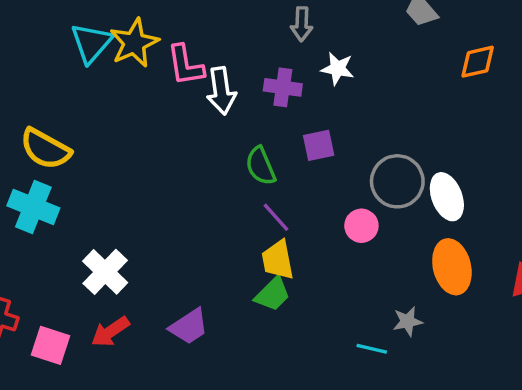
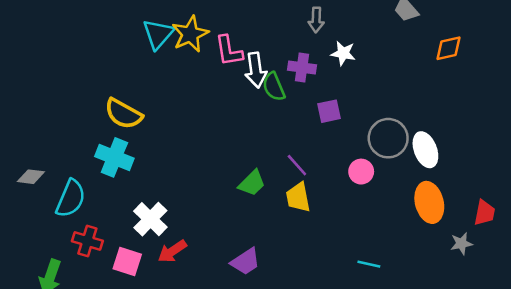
green semicircle: (261, 166) -> (274, 87), moved
white cross: (105, 272) -> (150, 219), moved
green trapezoid: (273, 294) -> (252, 183), moved
gray star: (408, 321) -> (461, 244), moved
purple trapezoid: (189, 327) -> (245, 262), moved

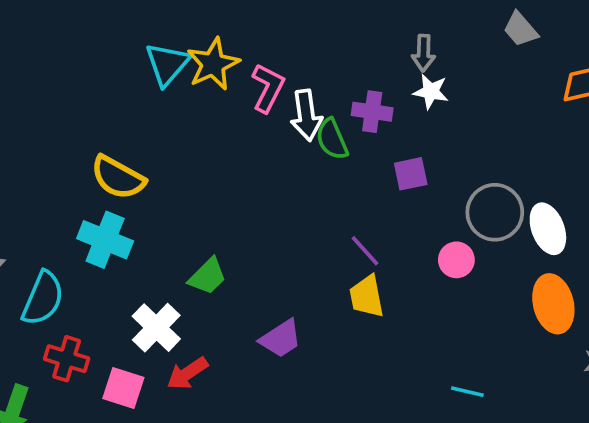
gray arrow: (316, 20) -> (423, 53), moved
pink L-shape: (229, 51) -> (268, 88), turned -144
green trapezoid: (252, 183) -> (208, 276), moved
purple trapezoid: (245, 262) -> (281, 339), moved

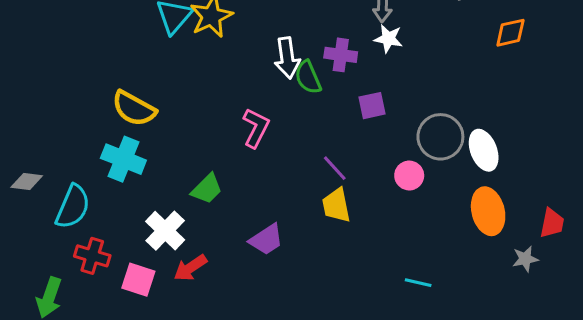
pink L-shape: (268, 88) -> (256, 128), moved

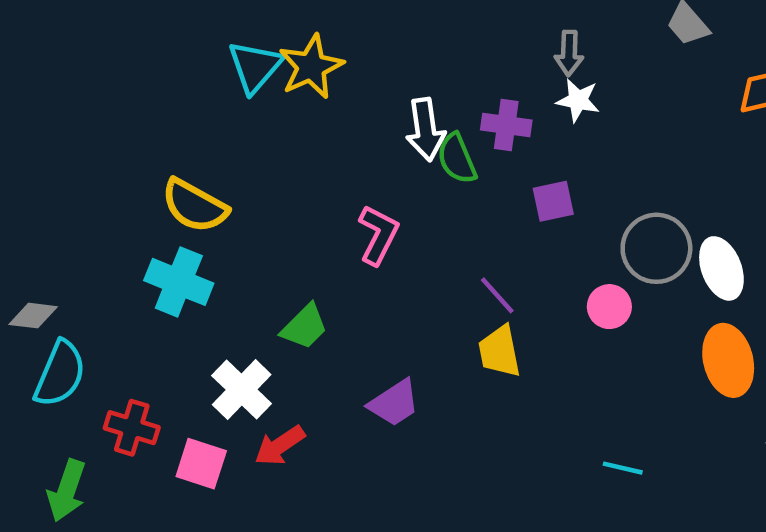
cyan semicircle: (73, 207) -> (60, 374), moved

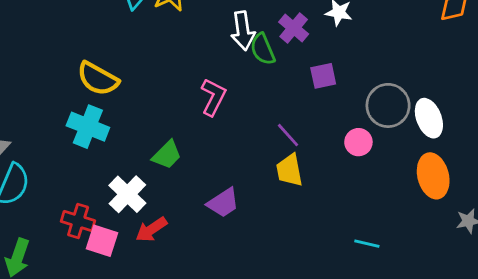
purple cross: (506, 125) -> (294, 28), turned 32
red cross: (132, 428) -> (78, 221), moved

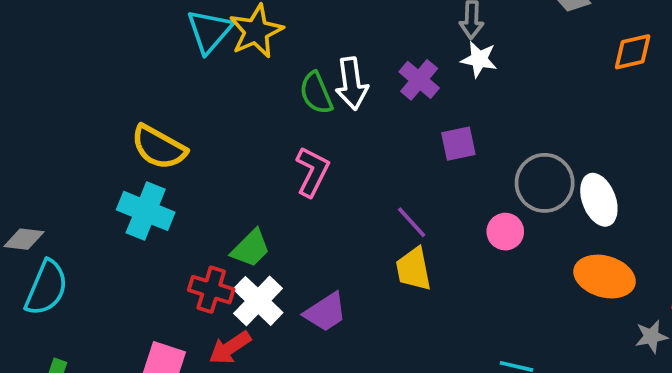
green semicircle: (263, 49) -> (316, 93), moved
orange ellipse: (433, 176) -> (605, 277), turned -60
white cross: (127, 194) -> (258, 301), moved
red cross: (78, 221) -> (211, 290), moved

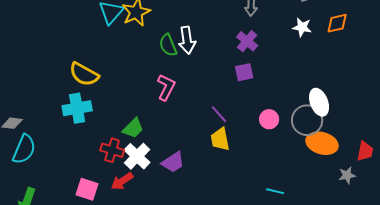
white star: (479, 59) -> (302, 27), moved
purple cross: (419, 80) -> (247, 41), moved
gray circle: (545, 183) -> (307, 120), moved
cyan cross: (146, 211) -> (77, 108), turned -32

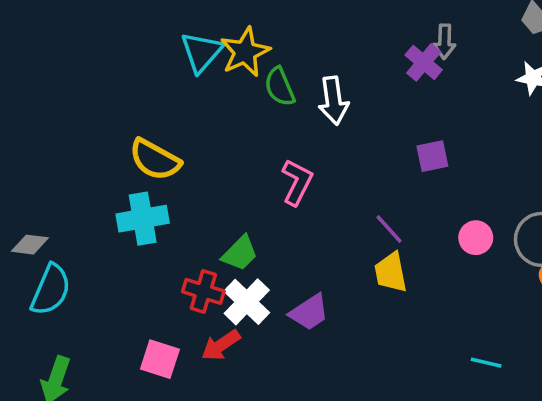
purple cross: (247, 41) -> (424, 62), moved
green semicircle: (168, 45) -> (280, 87), moved

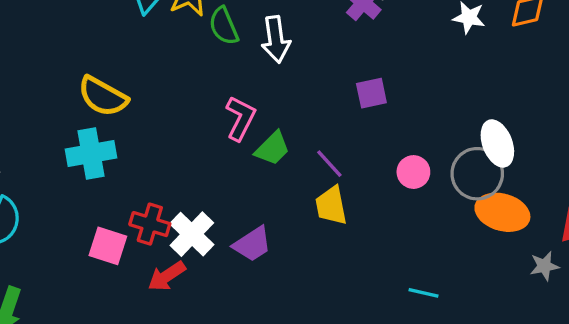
green trapezoid: (240, 253) -> (272, 149), moved
pink square: (160, 359) -> (108, 246), moved

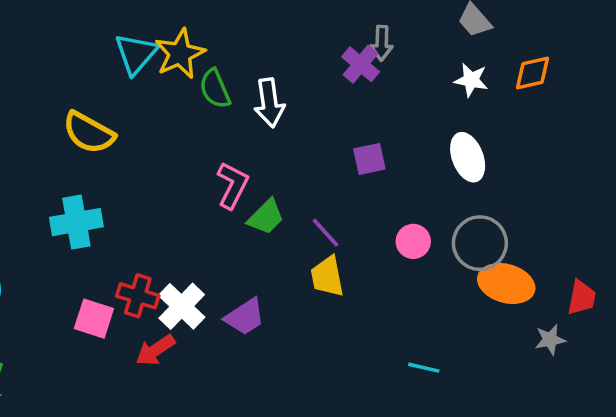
yellow semicircle: (103, 96) -> (89, 133), moved
white ellipse: (497, 143) -> (468, 157), moved

